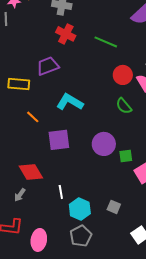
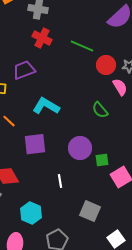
red circle: (123, 75) -> (106, 65), moved
white line: (61, 192) -> (60, 181), moved
gray square: (114, 207) -> (90, 211), size x1.5
cyan hexagon: (80, 209) -> (31, 213), moved

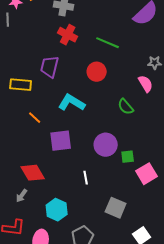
red circle: (106, 65) -> (97, 72), moved
purple trapezoid: (24, 70) -> (50, 67), turned -55

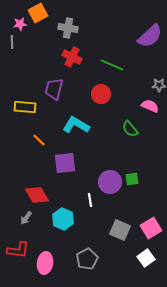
pink semicircle: (146, 84) -> (150, 106), turned -36
purple circle: (106, 145) -> (110, 182), moved
pink square: (147, 174) -> (151, 228), moved
cyan hexagon: (57, 210) -> (63, 219), moved

